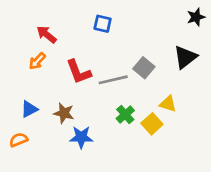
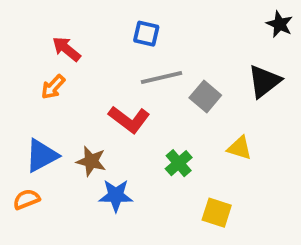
black star: (196, 17) -> (280, 24), turned -30
red L-shape: (79, 72) -> (129, 119), moved, turned -32
gray line: (113, 80) -> (162, 77), moved
blue triangle: (29, 109) -> (42, 156), size x1.4
yellow square: (152, 124) -> (217, 213), moved, turned -30

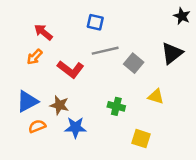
red L-shape: (129, 119) -> (71, 69), moved
green cross: (179, 163) -> (116, 106), turned -35
orange semicircle: (26, 199) -> (37, 126), moved

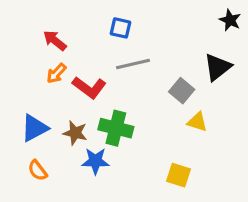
orange arrow: (35, 57) -> (56, 73), moved
gray square: (134, 63) -> (182, 91), moved
green cross: (116, 106) -> (116, 128), moved, size x1.5
orange semicircle: (37, 126) -> (38, 170), moved, turned -105

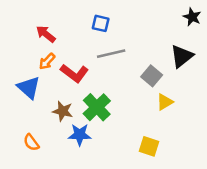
yellow triangle: (197, 122) -> (165, 102), turned -48
blue triangle: (34, 128) -> (29, 88), moved, turned -50
green cross: (116, 128) -> (97, 107), turned 32

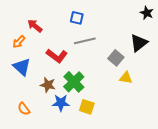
orange arrow: (47, 61) -> (19, 42), moved
yellow triangle: (165, 102) -> (126, 78), turned 40
yellow square: (149, 146) -> (87, 107), moved

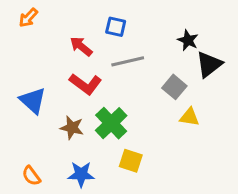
black star: (147, 13) -> (188, 40), moved
red arrow: (35, 26) -> (81, 46), moved
orange arrow: (19, 42) -> (28, 18), moved
blue star: (61, 103) -> (81, 174), moved
orange semicircle: (24, 109) -> (31, 176), moved

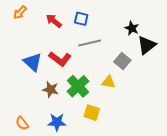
red arrow: (81, 46) -> (54, 21), moved
blue triangle: (33, 101) -> (33, 62), moved
yellow triangle: (189, 117) -> (109, 82), moved

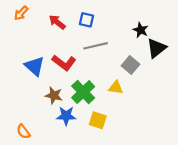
blue star: (57, 122) -> (66, 116), moved

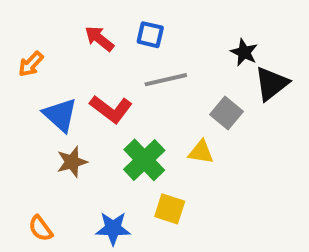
orange arrow: (21, 13) -> (31, 64), moved
brown star: (54, 95) -> (72, 162), moved, turned -30
blue star: (66, 116) -> (113, 228), moved

